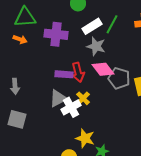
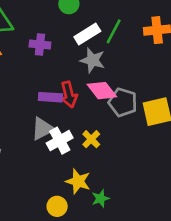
purple cross: (56, 34) -> (40, 45), size x0.7
yellow cross: (83, 98) -> (91, 139), moved

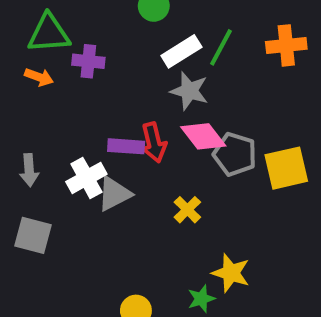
purple cross: (40, 45) -> (88, 61), moved
white cross: (60, 141) -> (86, 178), moved
yellow star: (78, 181) -> (231, 273), moved

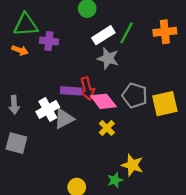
pink diamond: (203, 136) -> (103, 101), moved

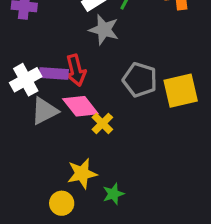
pink diamond: (103, 101) -> (80, 106), moved
white cross: (48, 109) -> (26, 80), moved
yellow star: (132, 165) -> (82, 174), moved, turned -30

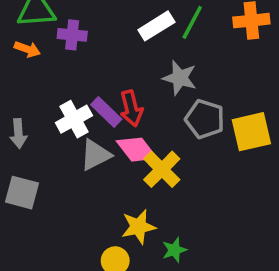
gray star: (104, 30) -> (180, 78), moved
purple rectangle: (54, 73) -> (106, 112), turned 40
yellow cross: (102, 123) -> (162, 169), size x1.5

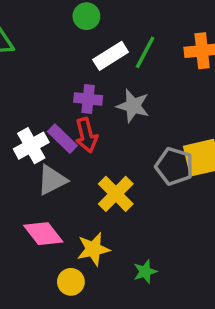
purple cross: (72, 35) -> (88, 99), moved
gray pentagon: (205, 119) -> (174, 166), moved
pink diamond: (137, 150) -> (43, 234), moved
green star: (174, 250) -> (145, 271), moved

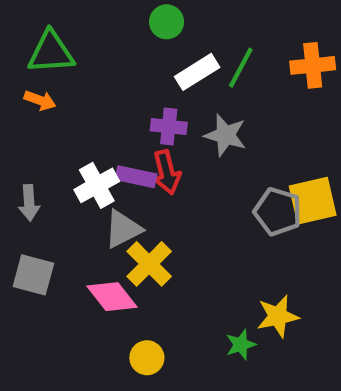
purple rectangle: (62, 139) -> (136, 177), turned -32
yellow cross: (116, 194) -> (149, 264), moved
yellow star: (93, 249) -> (278, 316), moved

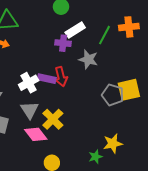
green line: (241, 68) -> (105, 35), moved
purple cross: (169, 127) -> (63, 43), moved
gray triangle: (123, 229) -> (30, 110), moved, turned -36

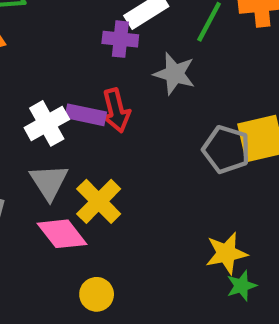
green star: (95, 157) -> (241, 286), moved

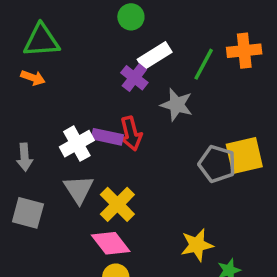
purple cross: (120, 39) -> (134, 78), turned 32
pink diamond: (62, 234) -> (111, 243), moved
yellow star: (226, 253) -> (197, 245), moved

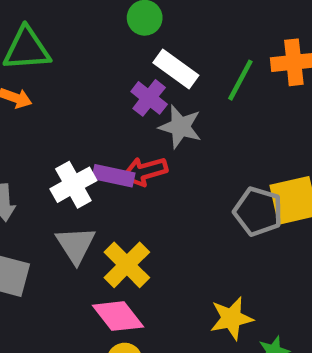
white rectangle: (155, 56) -> (176, 69), turned 68
gray star: (177, 105) -> (180, 127), moved
red arrow: (131, 133) -> (145, 171), turned 88

